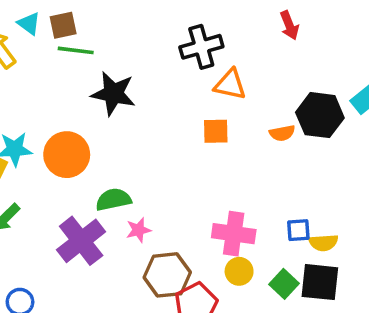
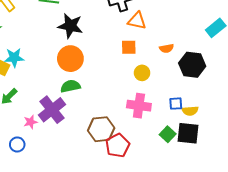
black hexagon: (320, 115) -> (192, 65), moved
orange circle: (67, 155) -> (70, 59), moved
pink star: (139, 230) -> (31, 122), moved
yellow circle: (239, 271) -> (142, 73), moved

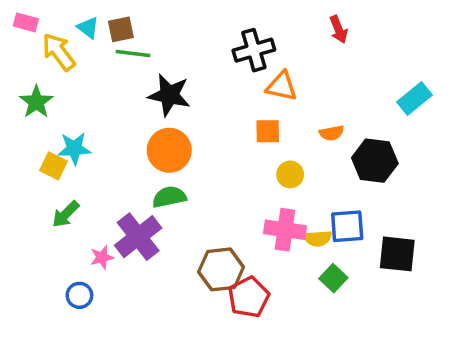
blue square: (176, 104) -> (347, 226), size x1.5
yellow semicircle: (190, 111) -> (318, 238), moved
black square: (188, 133) -> (397, 254), moved

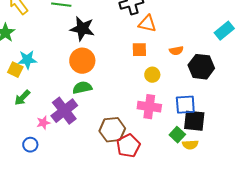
yellow semicircle: (318, 238) -> (190, 145), moved
black square: (397, 254) -> (194, 121), moved

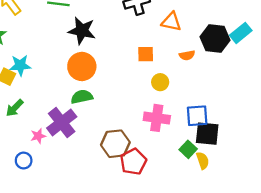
orange triangle: (147, 24) -> (171, 22), moved
black hexagon: (201, 67) -> (215, 39), moved
yellow semicircle: (190, 145) -> (203, 161), turned -105

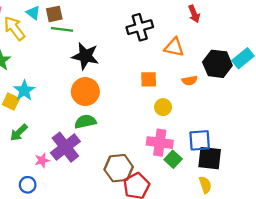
cyan star: (20, 65) -> (24, 90), turned -30
green square: (188, 149) -> (173, 159), moved

